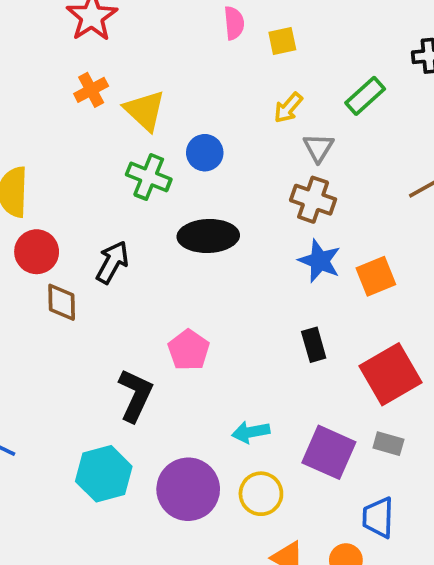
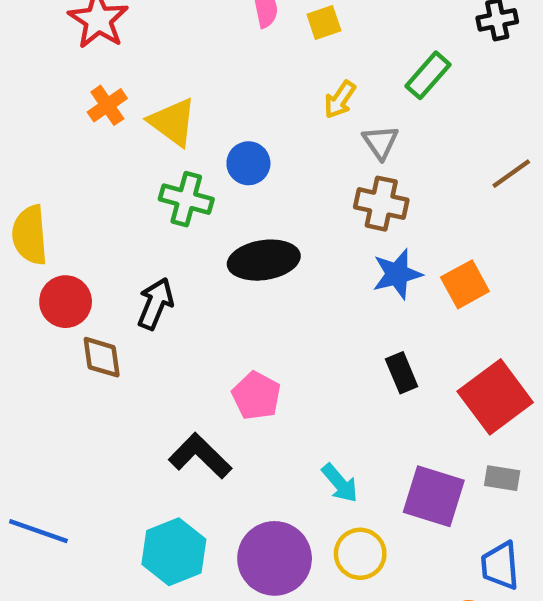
blue star: (320, 261) -> (397, 274), turned -30
black L-shape: (135, 395) -> (200, 456), turned -64
cyan arrow: (251, 432) -> (340, 483), turned -114

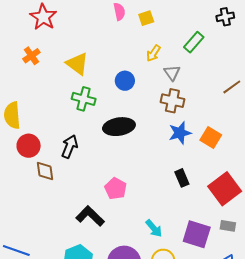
orange cross: (107, 105) -> (31, 56), moved
blue circle: (248, 163) -> (125, 81), moved
orange square: (465, 284) -> (211, 138), turned -30

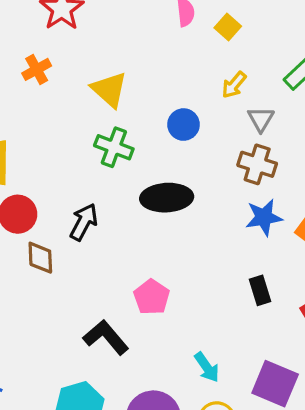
yellow square: (146, 18) -> (228, 27), turned -35

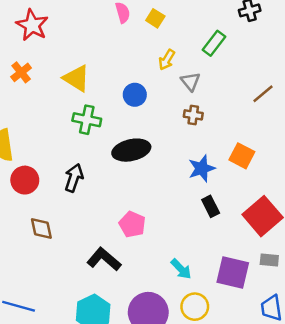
brown cross: (257, 164) -> (193, 115), size x0.7
blue star: (264, 217) -> (202, 168), moved
brown diamond: (40, 258) -> (41, 228), moved

